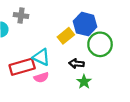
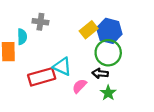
yellow rectangle: (66, 36) -> (89, 30), moved
green circle: (100, 44) -> (108, 53), moved
pink semicircle: (41, 77) -> (79, 86), moved, turned 152

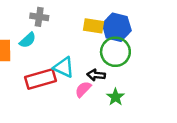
yellow rectangle: (89, 30) -> (93, 26), turned 48
cyan semicircle: (22, 37) -> (28, 40), moved, turned 49
black arrow: (100, 73) -> (96, 75), moved

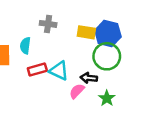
gray cross: (39, 17) -> (48, 24), moved
cyan semicircle: (28, 40) -> (25, 46), turned 140
red rectangle: (41, 79) -> (37, 69), moved, size x0.7

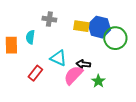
green circle: (107, 56) -> (115, 38), moved
red rectangle: (37, 69) -> (35, 73), moved, turned -35
pink semicircle: (77, 91) -> (73, 75), size x1.5

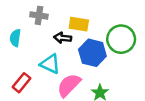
blue hexagon: (99, 27) -> (92, 53), moved
black arrow: (83, 64) -> (63, 38), moved

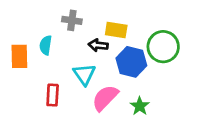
cyan triangle: (50, 64) -> (84, 74), turned 30
red rectangle: (22, 83) -> (53, 95), turned -36

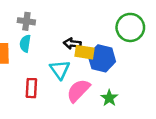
gray cross: (72, 20) -> (26, 21), moved
yellow rectangle: (116, 30) -> (85, 52), moved
green circle: (163, 47) -> (130, 27), moved

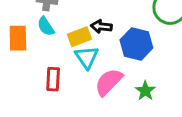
cyan semicircle: (25, 44) -> (46, 26), turned -42
yellow rectangle: (85, 52) -> (79, 37), moved, turned -30

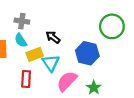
black arrow: (101, 26) -> (53, 37), moved, turned 32
yellow rectangle: (79, 37) -> (35, 54), moved

